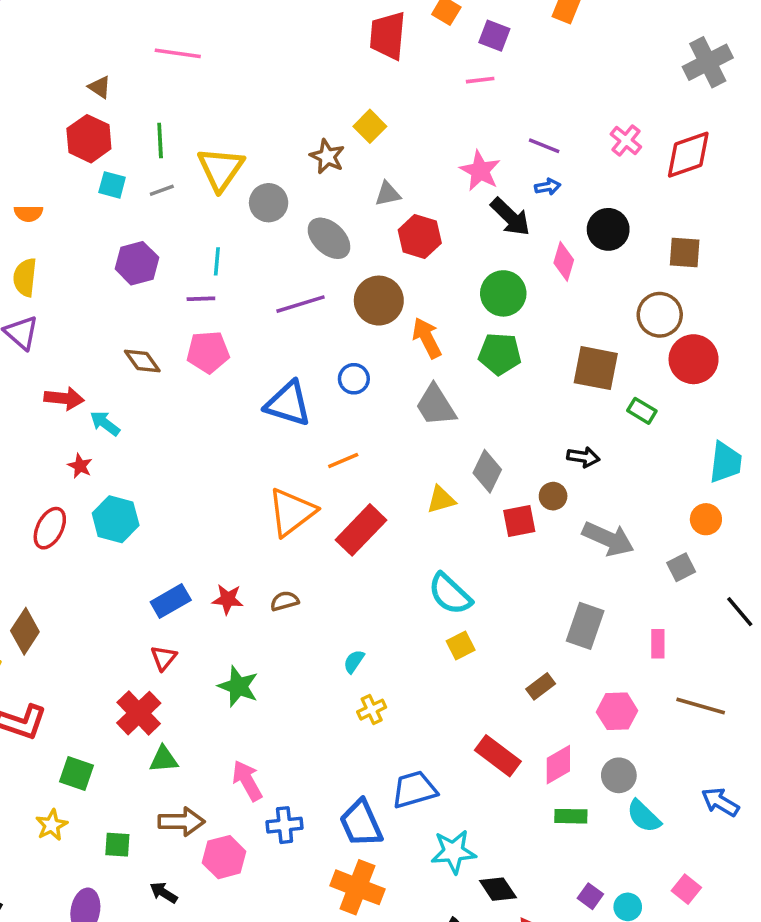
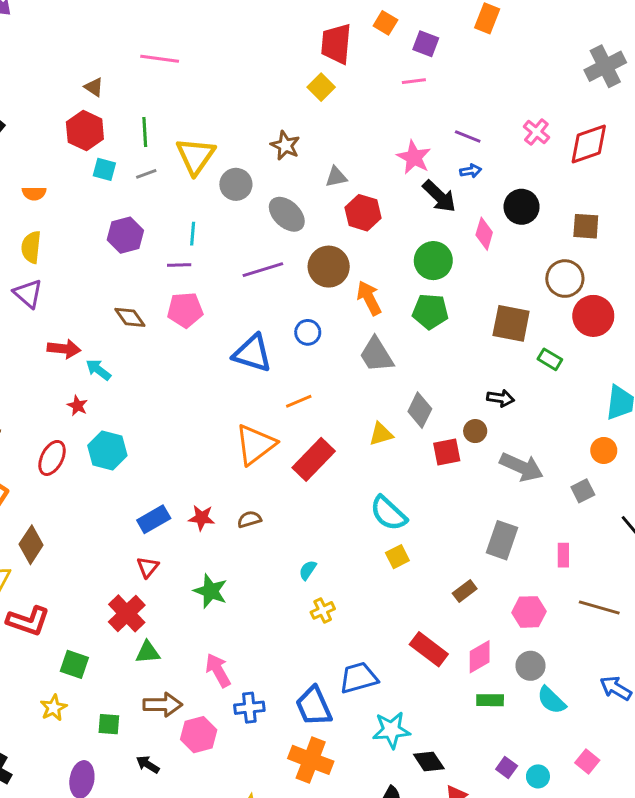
yellow square: (370, 126) -> (321, 87), moved

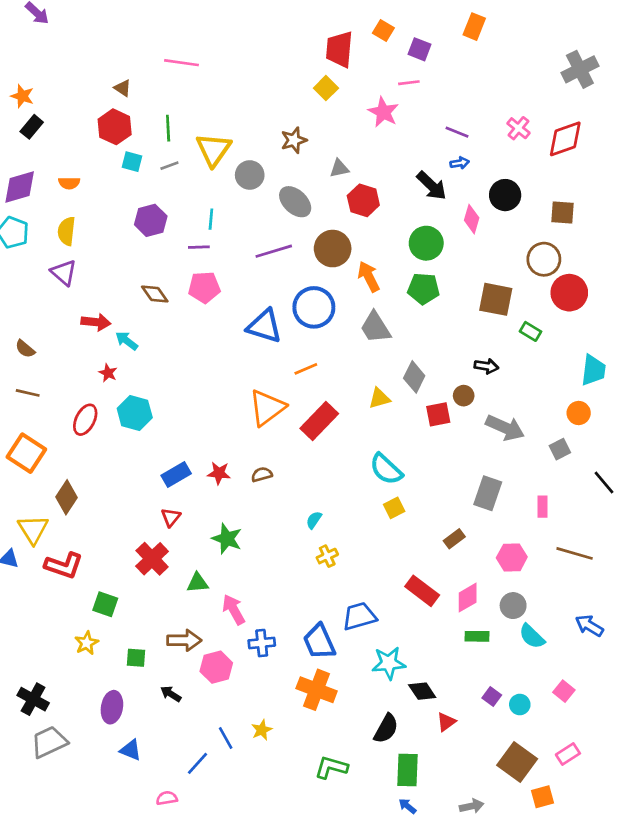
brown star: (285, 145) -> (294, 140), turned 30
pink star: (414, 157) -> (383, 112), moved
blue circle: (308, 332) -> (314, 307), size x1.8
green triangle: (148, 652) -> (198, 583), moved

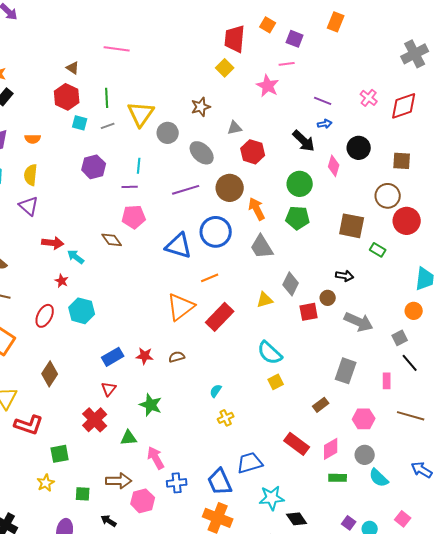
brown diamond: (155, 294) -> (112, 240), moved
black line: (604, 483) -> (410, 363), moved
brown diamond: (66, 497) -> (50, 374), moved
green square: (105, 604) -> (60, 454), turned -30

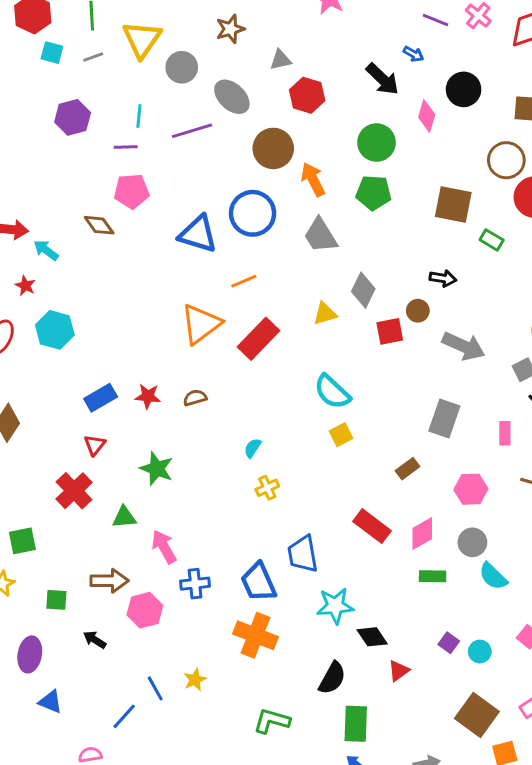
purple line: (323, 101) -> (436, 20), moved
blue arrow: (325, 124) -> (413, 54), turned 40
purple line: (186, 190) -> (192, 131), moved
blue trapezoid: (250, 463) -> (303, 554), turned -84

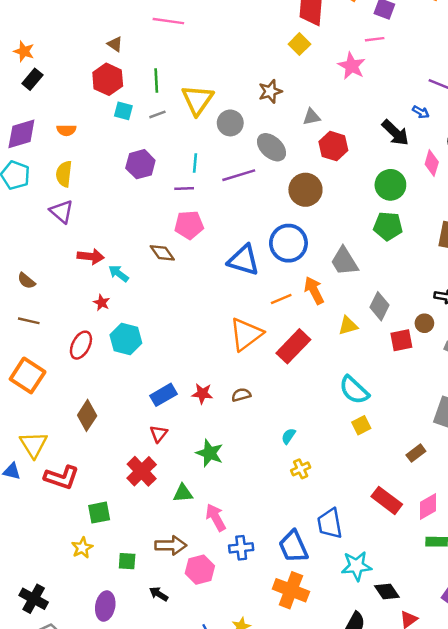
orange arrow: (313, 179) -> (314, 290), moved

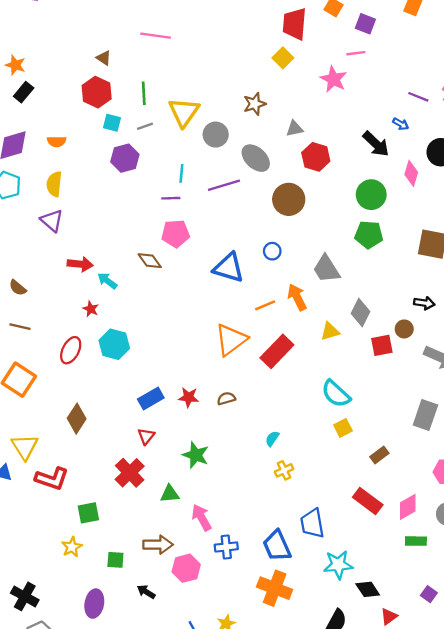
purple hexagon: (140, 164) -> (125, 158), moved
blue circle: (288, 243) -> (272, 251), size x0.5
brown rectangle: (416, 453) -> (379, 455), moved

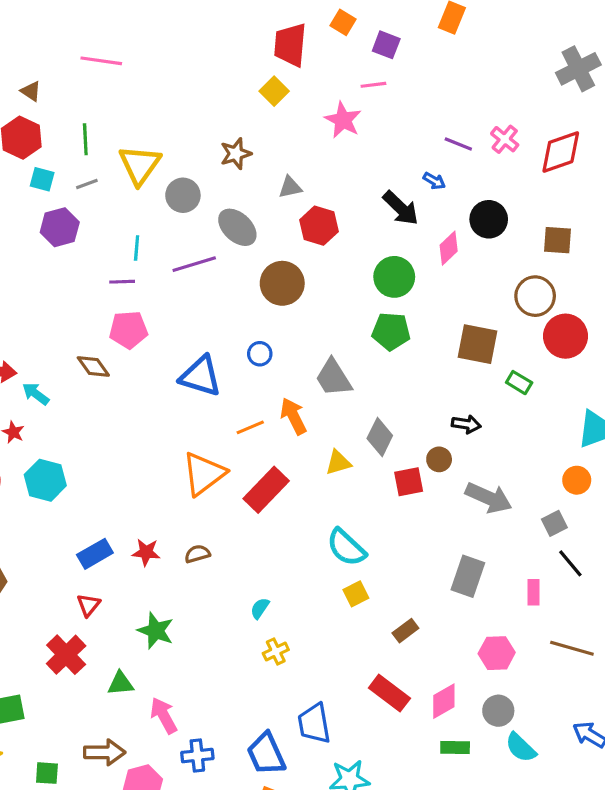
pink diamond: (411, 173) -> (449, 248), turned 30

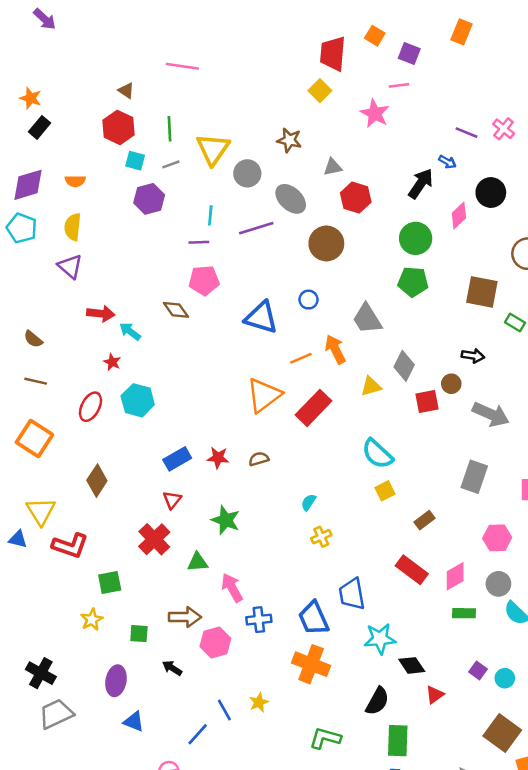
brown star: (236, 154) -> (289, 140), turned 30
black arrow: (401, 208) -> (421, 184), turned -100

